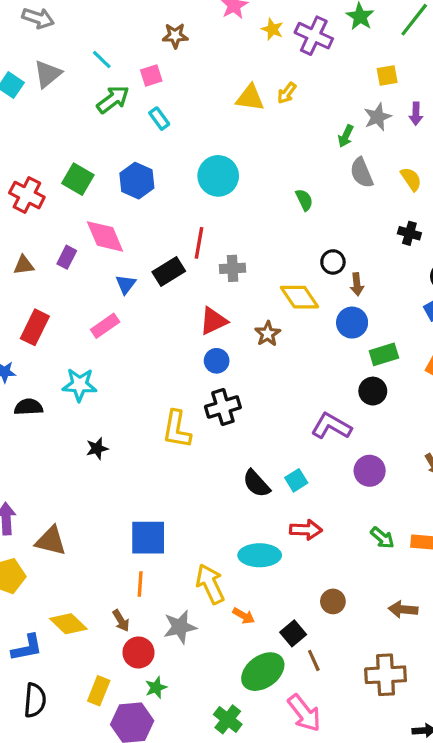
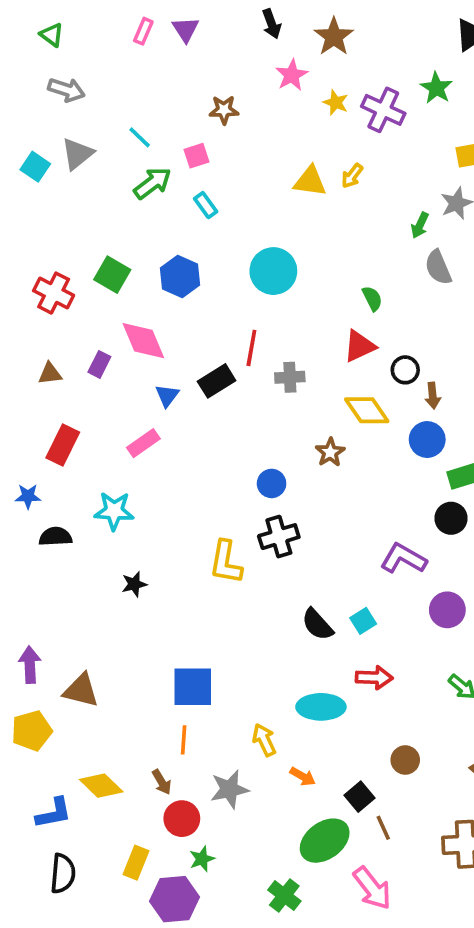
red triangle: (213, 321) -> (359, 346), moved
yellow arrow: (210, 584) -> (264, 740), size x0.7

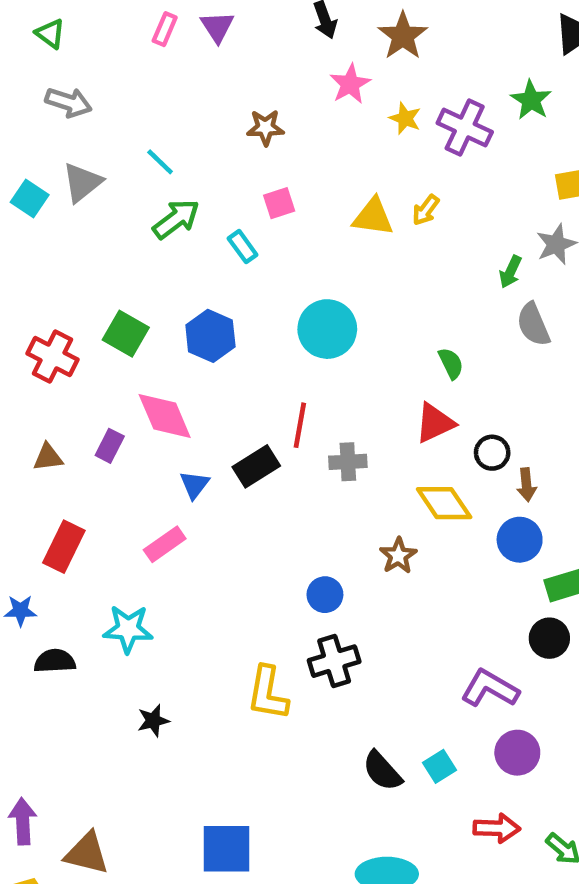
pink square: (196, 156) -> (279, 203), moved
purple circle: (447, 610) -> (517, 753), moved
red arrow: (374, 678) -> (497, 828), moved

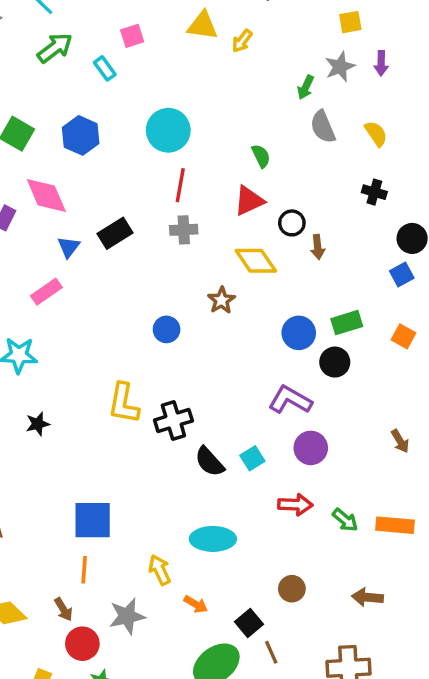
yellow triangle: (373, 217) -> (203, 26), moved
red line: (300, 425) -> (180, 185), moved
blue circle: (520, 540) -> (299, 333), moved
black cross: (334, 661) -> (173, 420), moved

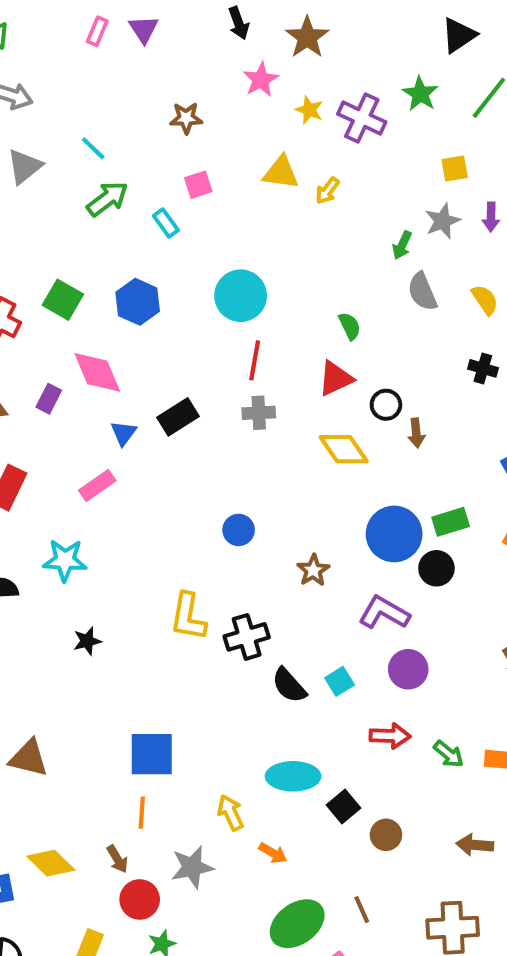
brown star: (221, 300) -> (313, 570), moved
blue circle: (299, 333) -> (394, 534), size x1.4
black square: (249, 623) -> (344, 807), moved

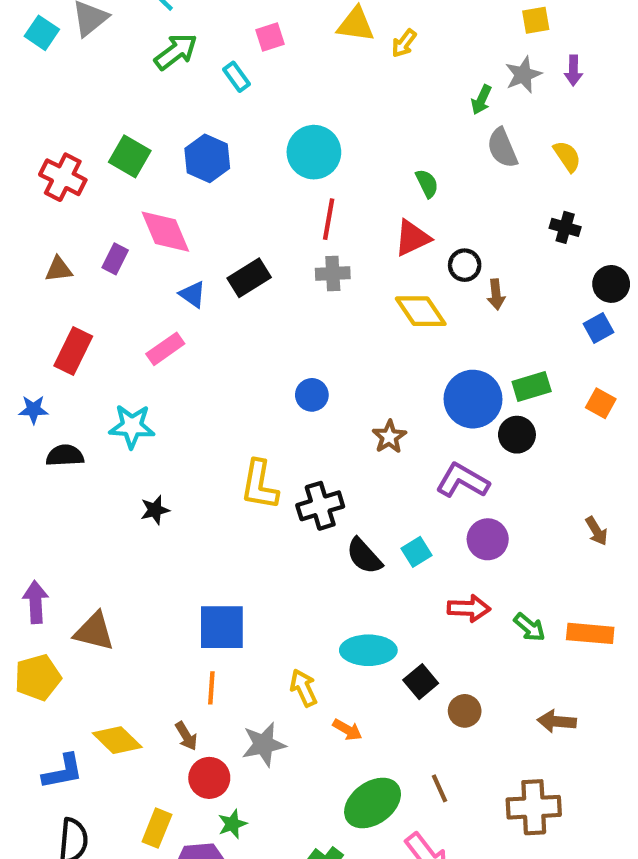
blue triangle: (123, 433) -> (193, 294), turned -32

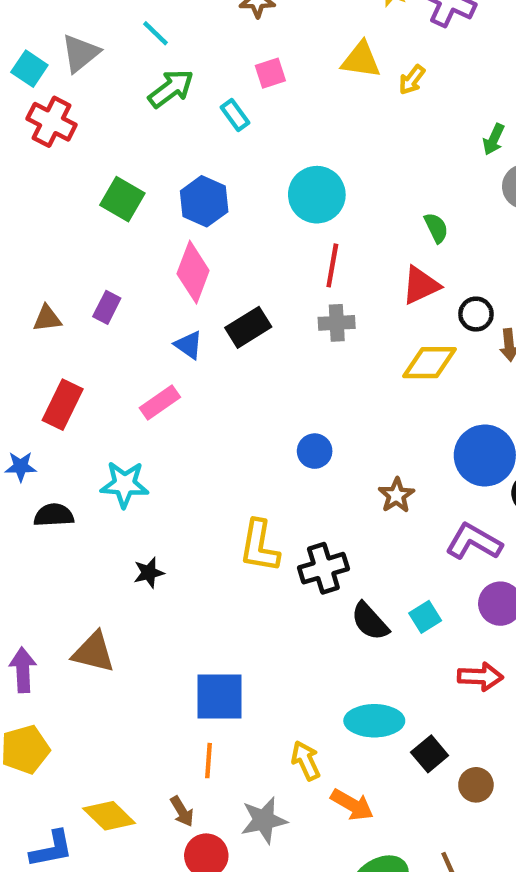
red cross: (63, 177) -> (52, 122), moved
pink diamond: (165, 232) -> (193, 272), moved, turned 44
yellow diamond: (421, 311) -> (430, 363), turned -56
brown triangle: (94, 631) -> (94, 652), moved
orange arrow: (347, 730) -> (352, 805), size x1.4

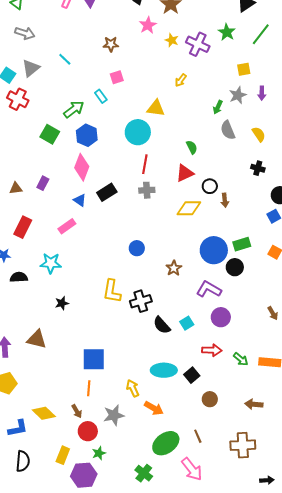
yellow triangle: (361, 60) -> (156, 108), moved
green arrow: (171, 89) -> (74, 109), moved
black square: (430, 754) -> (192, 375), moved

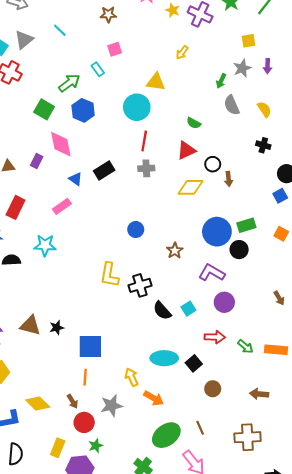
green semicircle: (192, 147) -> (194, 123), turned 144
pink diamond: (82, 167) -> (61, 144), moved, turned -32
black star: (62, 303) -> (57, 328), moved

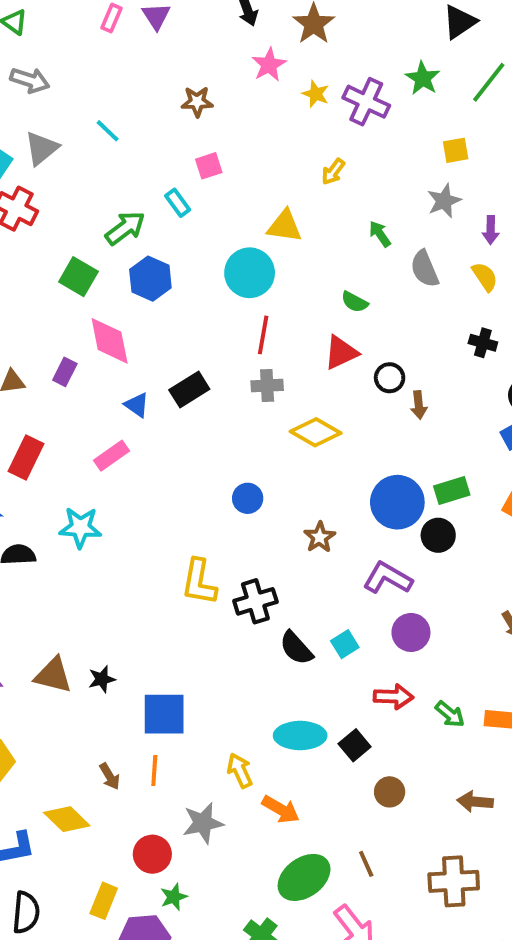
purple arrow: (268, 66) -> (491, 230), moved
green arrow: (221, 81) -> (380, 234), moved, turned 120
yellow diamond: (191, 187) -> (316, 432), moved, turned 30
brown arrow: (72, 401) -> (110, 776), moved

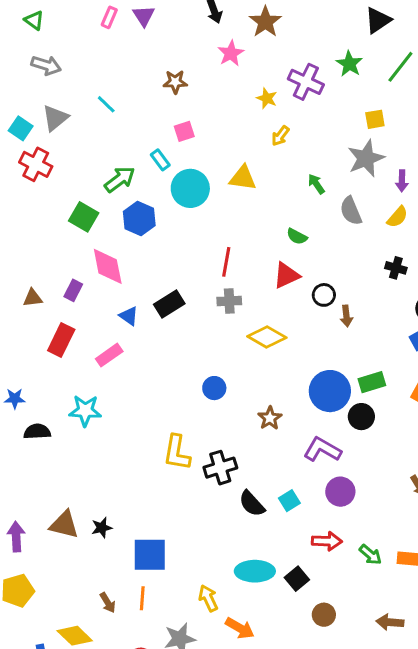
yellow star: (316, 94) -> (267, 98), moved
gray star: (444, 201) -> (366, 158), size x1.4
cyan circle: (250, 273) -> (190, 188), moved
yellow semicircle: (485, 277) -> (397, 217), turned 75
red rectangle: (26, 457) -> (61, 340), moved

